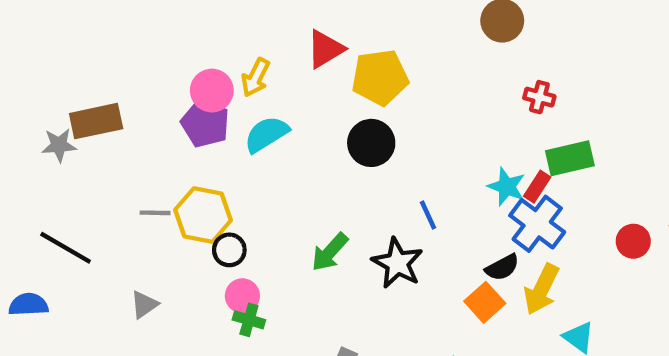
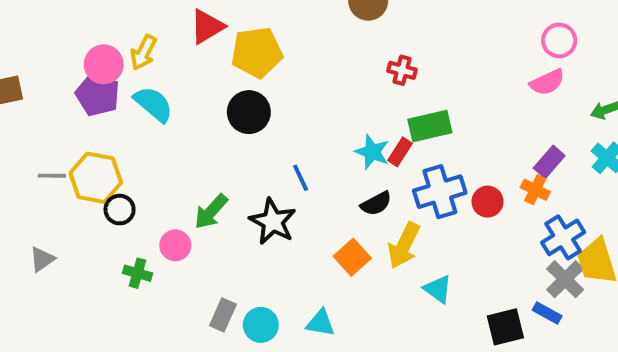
cyan semicircle: (266, 134) -> (153, 104), turned 72
blue cross: (537, 224) -> (440, 192), moved, turned 36
black semicircle: (502, 267) -> (376, 204), moved
pink circle: (242, 296) -> (175, 245), moved

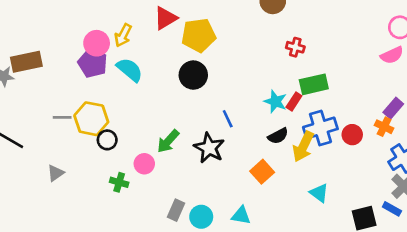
yellow arrow: (404, 245) -> (303, 147), moved

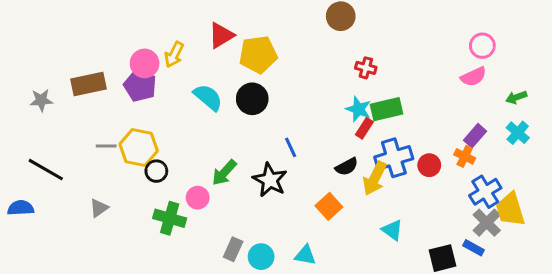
brown rectangle: (26, 62) -> (88, 84), moved
cyan semicircle: (130, 70) -> (208, 97), moved
cyan star: (275, 102) -> (358, 109), moved
green cross: (119, 182) -> (170, 218), size x1.5

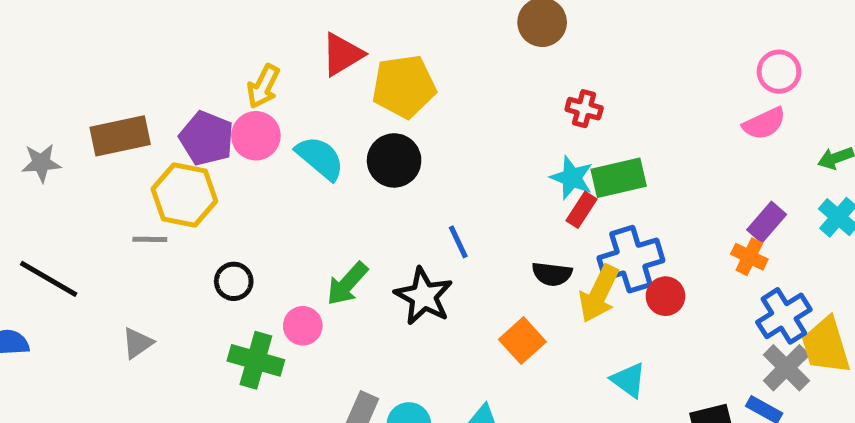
pink circle: (145, 63) -> (256, 136), moved
yellow hexagon: (139, 147) -> (184, 195), moved
red circle: (429, 165) -> (665, 296), moved
black semicircle: (347, 167) -> (552, 274), turned 35

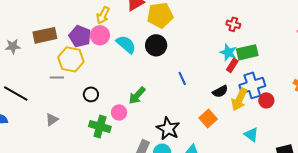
black semicircle: (552, 274) -> (220, 91), turned -35
black star: (424, 296) -> (168, 129), moved

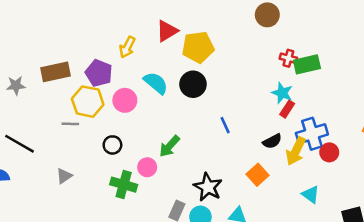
pink circle: (100, 35) -> (125, 100), moved
green rectangle: (247, 52) -> (307, 64), moved

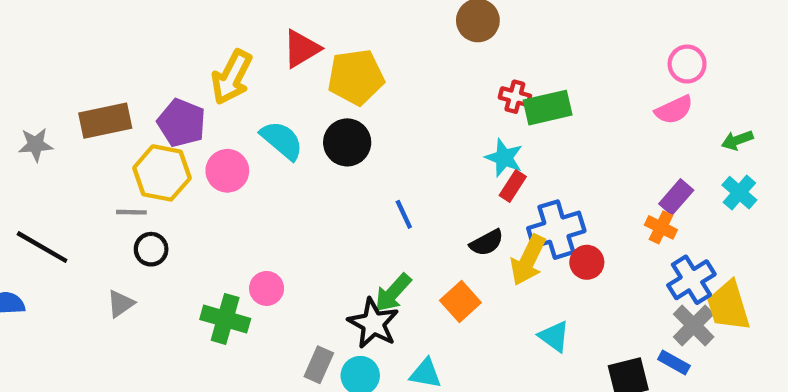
yellow arrow: (127, 47) -> (232, 77), size x1.4
black circle: (112, 145) -> (151, 249), moved
green arrow: (169, 146) -> (393, 293), moved

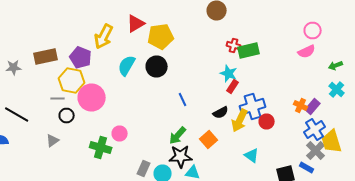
cyan semicircle: (282, 140) -> (127, 66), turned -100
pink circle: (227, 171) -> (92, 98), moved, size x1.4
purple rectangle: (676, 197) -> (313, 106), moved
black star: (373, 323) -> (181, 156), moved, turned -30

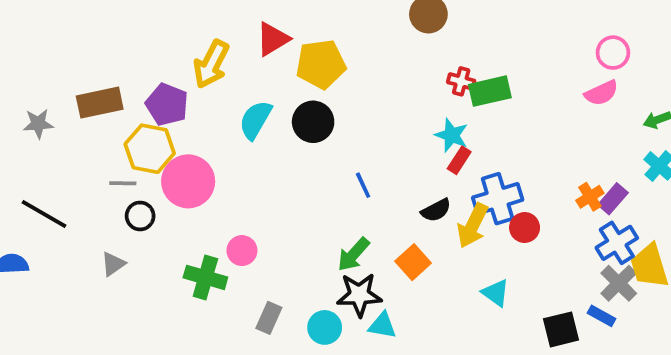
orange cross: (301, 106) -> (590, 197), turned 32
gray rectangle: (144, 168) -> (269, 318), moved

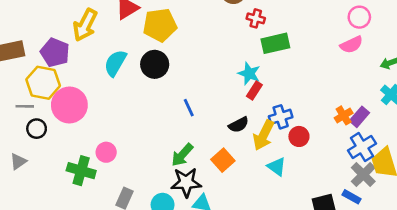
red cross: (461, 81) -> (256, 18), moved
blue cross: (498, 199) -> (281, 117), size x0.7
cyan triangle: (496, 293) -> (277, 167), moved

